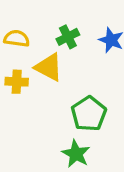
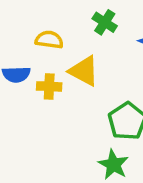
green cross: (68, 37) -> (105, 22), moved, turned -30

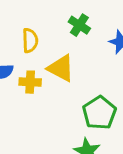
yellow semicircle: (49, 40) -> (30, 40), turned 80

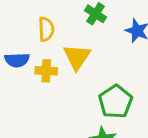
yellow triangle: (61, 68) -> (77, 57), turned 36

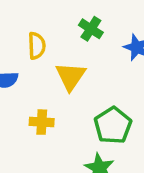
yellow cross: (46, 71) -> (42, 122), moved

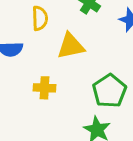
yellow triangle: (71, 76) -> (71, 46), turned 44

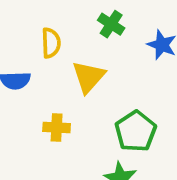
yellow triangle: (71, 46) -> (89, 77), turned -36

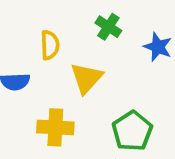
yellow cross: (57, 128) -> (55, 127), size x1.4

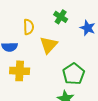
yellow cross: (55, 127) -> (20, 71), moved

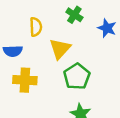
green pentagon: (74, 74) -> (77, 76), moved

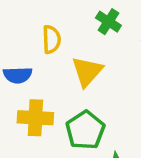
green pentagon: (77, 76) -> (85, 130), moved

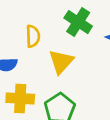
green cross: (108, 22) -> (78, 22), size x1.4

